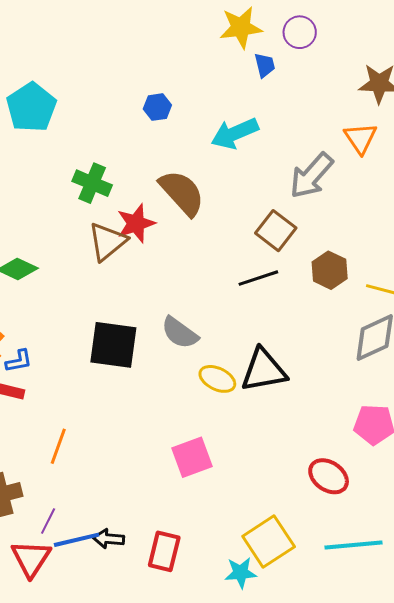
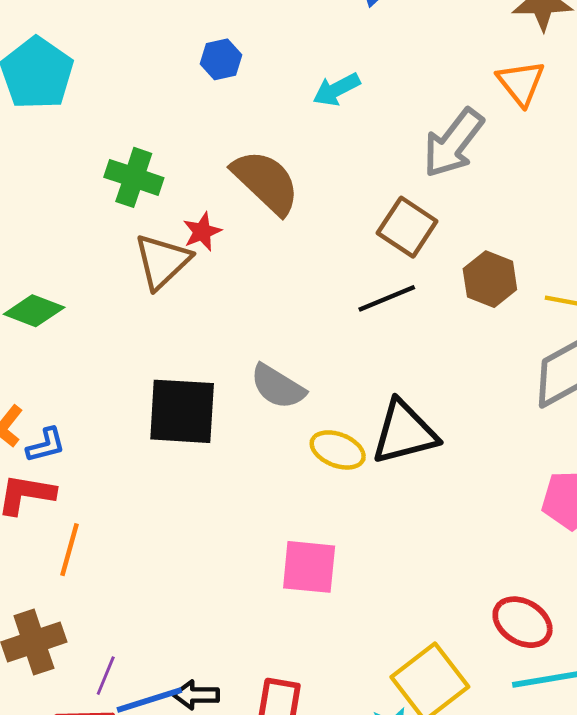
cyan arrow: (235, 133) -> (337, 89), size x0.7
red star: (136, 223) -> (202, 232), size x0.7
orange line: (58, 446) -> (69, 550), moved
pink square: (192, 457) -> (309, 567), turned 30
red ellipse: (329, 476) -> (523, 622), moved

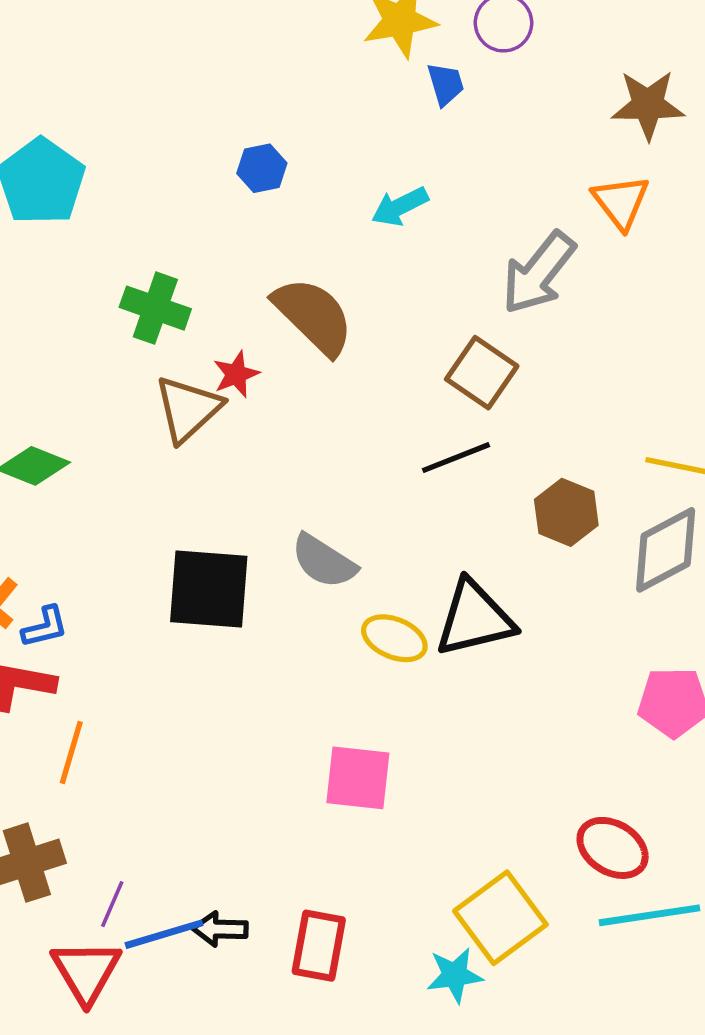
brown hexagon: (490, 279) -> (566, 512), moved

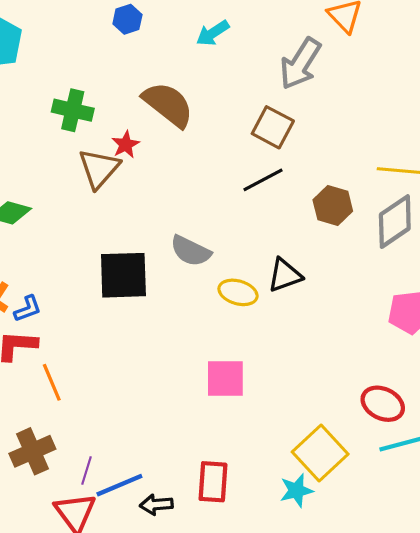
black triangle: (475, 618) -> (285, 275), size x0.7
orange line: (71, 753) -> (52, 382), turned -33
black arrow: (220, 929) -> (156, 505), moved

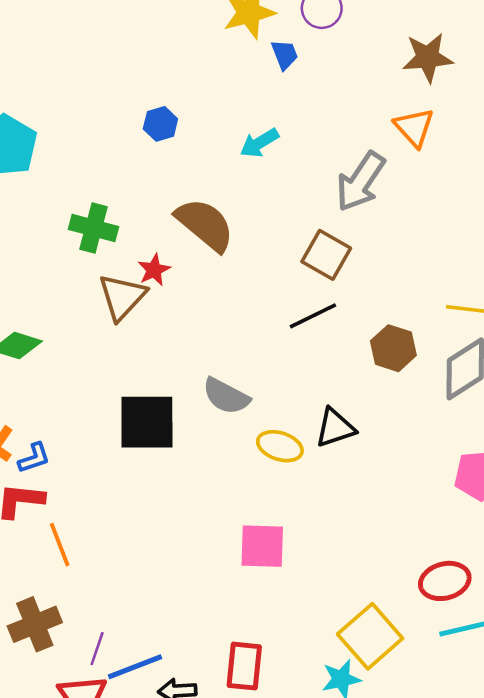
red ellipse: (383, 404) -> (445, 581), turned -42

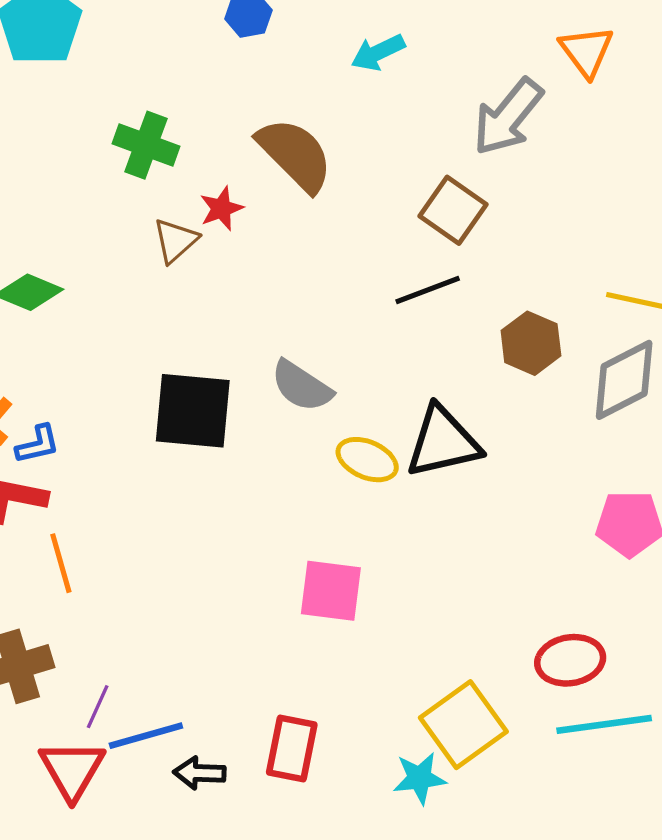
brown triangle: (122, 297) -> (175, 241), size x0.7
black triangle: (335, 428) -> (443, 442), size x1.4

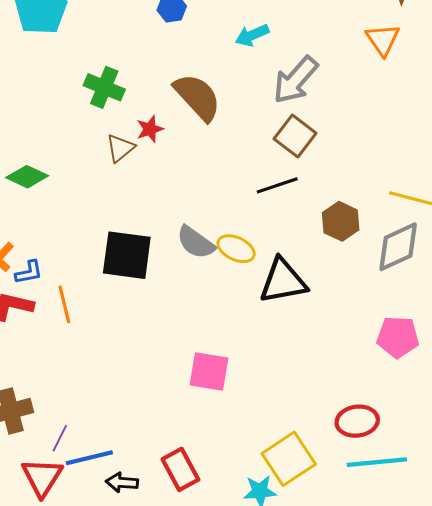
gray arrow: (508, 117) -> (296, 80), moved
yellow ellipse: (367, 460) -> (236, 249), moved
orange line: (61, 563) -> (64, 304), moved
red rectangle: (292, 749) -> (180, 469), turned -42

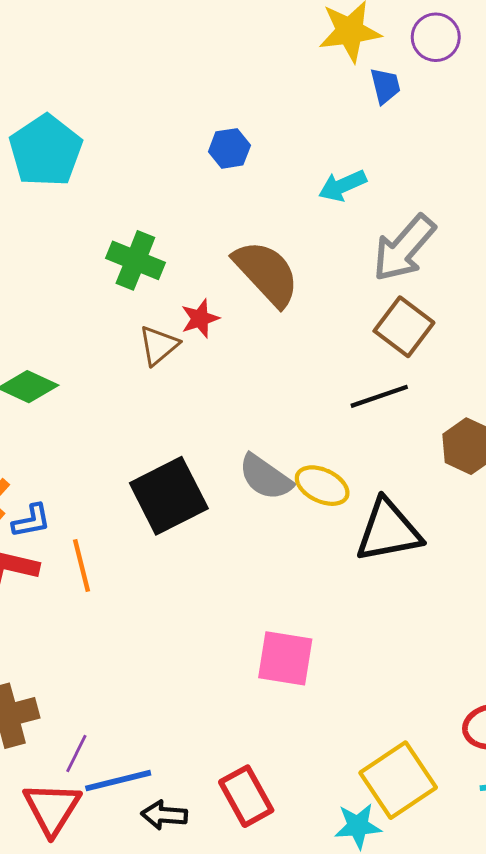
black square: (127, 255) -> (169, 496), turned -34

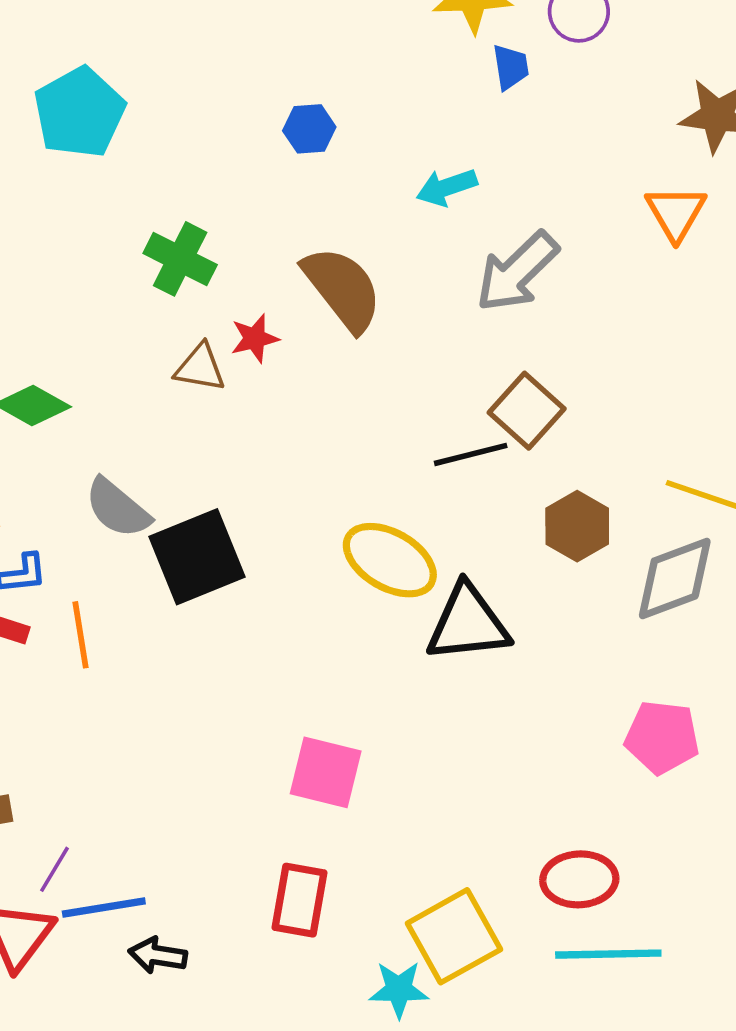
brown square: (404, 327) -> (527, 411), moved
brown triangle: (159, 345) -> (200, 368), turned 45
gray semicircle: (265, 477) -> (118, 508), moved
yellow ellipse: (322, 486) -> (390, 560), size x1.4
red rectangle: (246, 796) -> (300, 900), moved, turned 34

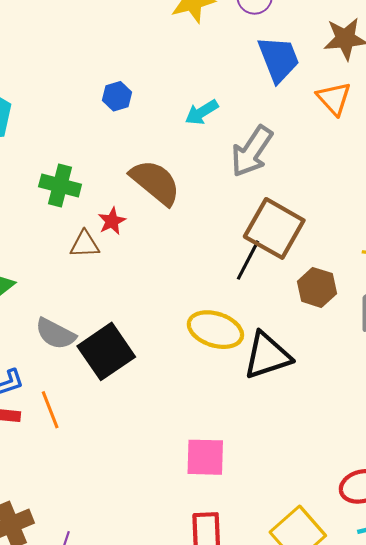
blue trapezoid: (511, 67) -> (279, 59), moved, size x1.8
brown square: (527, 411) -> (274, 228), size x1.4
black line: (471, 454) -> (248, 260), turned -36

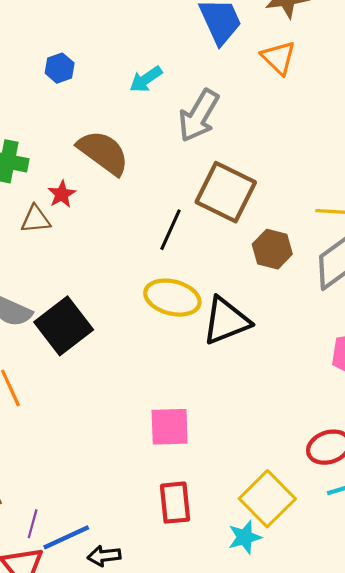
black line: (248, 260) -> (171, 230), moved

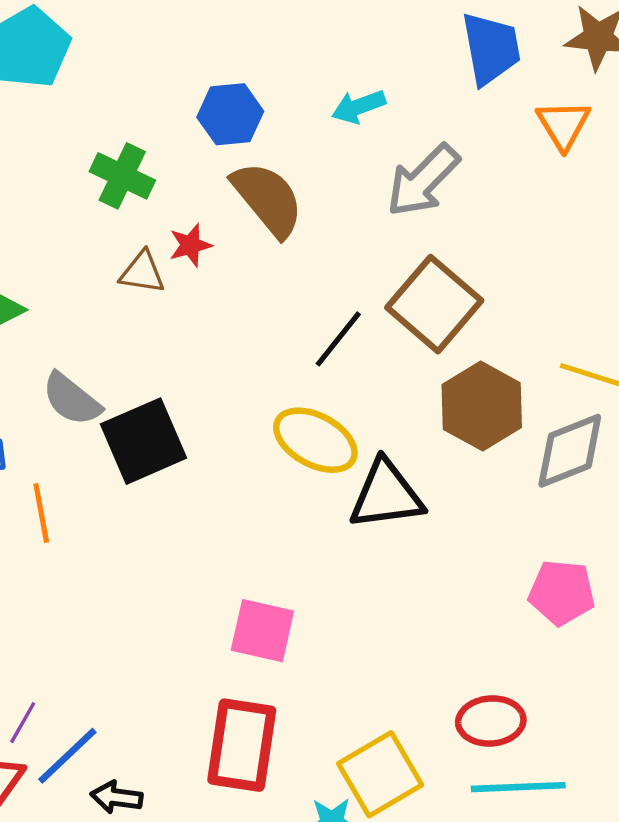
blue hexagon: (60, 68) -> (230, 114), moved, size x1.4
brown hexagon: (272, 249) -> (482, 406), size x1.4
red rectangle: (175, 503) -> (242, 745), size x1.4
blue line: (66, 537) -> (67, 756), turned -33

